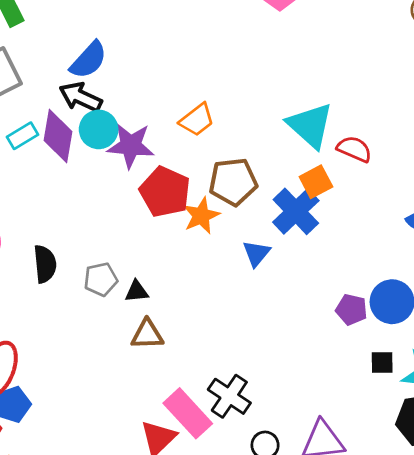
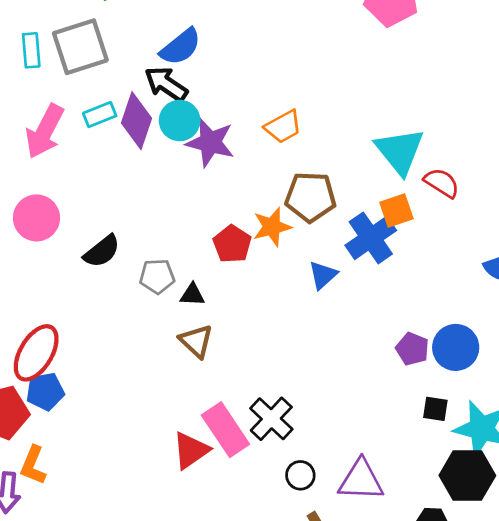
red pentagon: (165, 192) -> (232, 244), moved, size x0.7
black semicircle: (45, 264) -> (102, 251), turned 48
brown triangle: (147, 334) -> (196, 341), turned 36

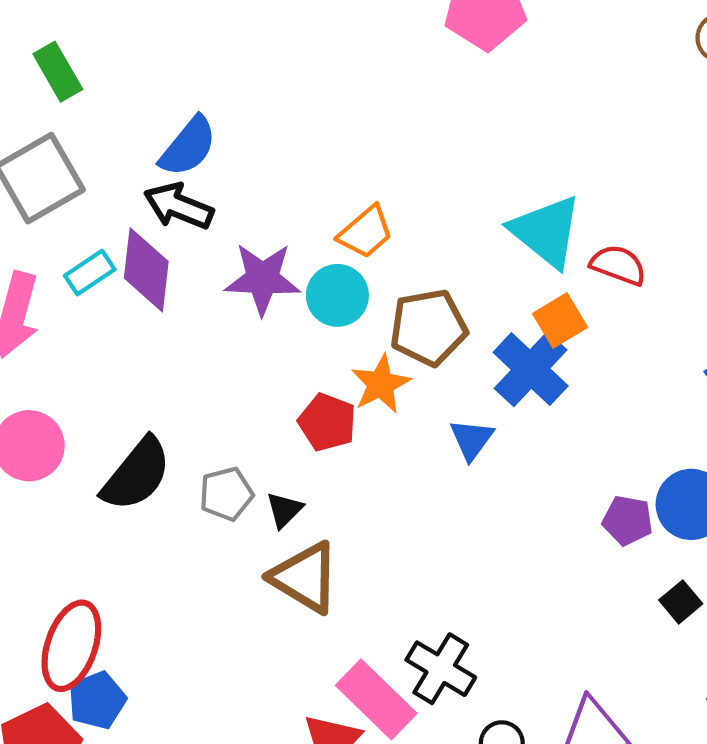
cyan circle: (180, 120) -> (337, 295), moved
black semicircle: (102, 251) -> (136, 474), size x1.4
black triangle: (192, 295) -> (284, 510), turned -36
brown triangle: (196, 341) -> (305, 577), size x1.4
black square: (435, 409) -> (681, 602), turned -36

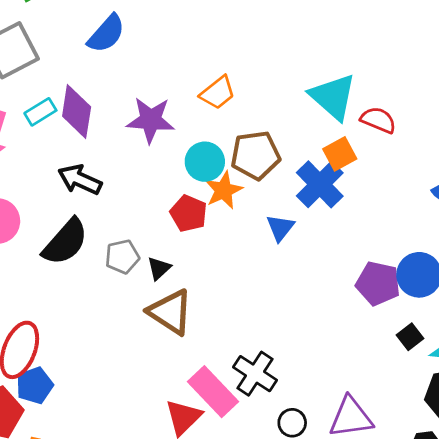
black arrow: (179, 206) -> (80, 180), moved
cyan circle: (337, 295) -> (205, 162), moved
purple pentagon: (628, 520) -> (378, 283), size x1.4

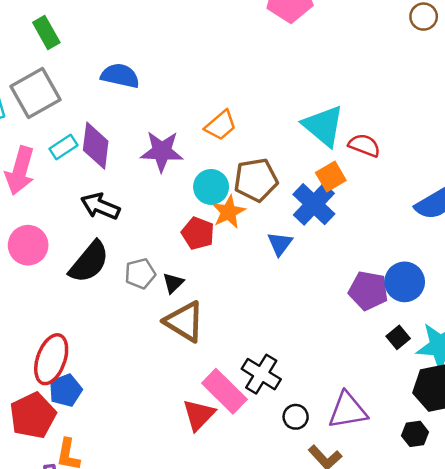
blue semicircle: (106, 34) -> (120, 76), turned -117

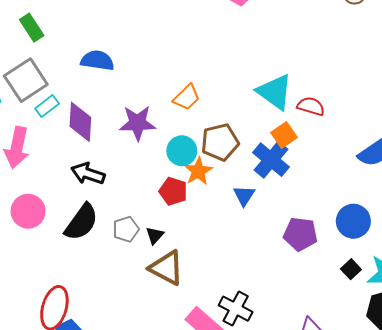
cyan rectangle: (64, 147) -> (47, 106), moved
purple pentagon: (368, 291) -> (300, 234), moved

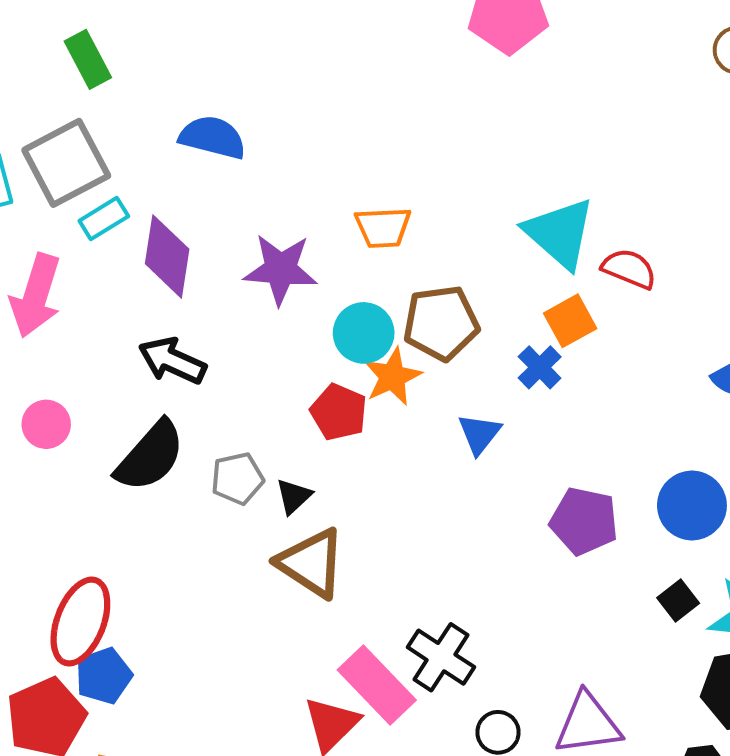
orange trapezoid: (187, 97) -> (383, 227), turned 36
blue cross: (271, 160) -> (540, 367), size x0.6
pink circle: (28, 211) -> (46, 424), size x0.7

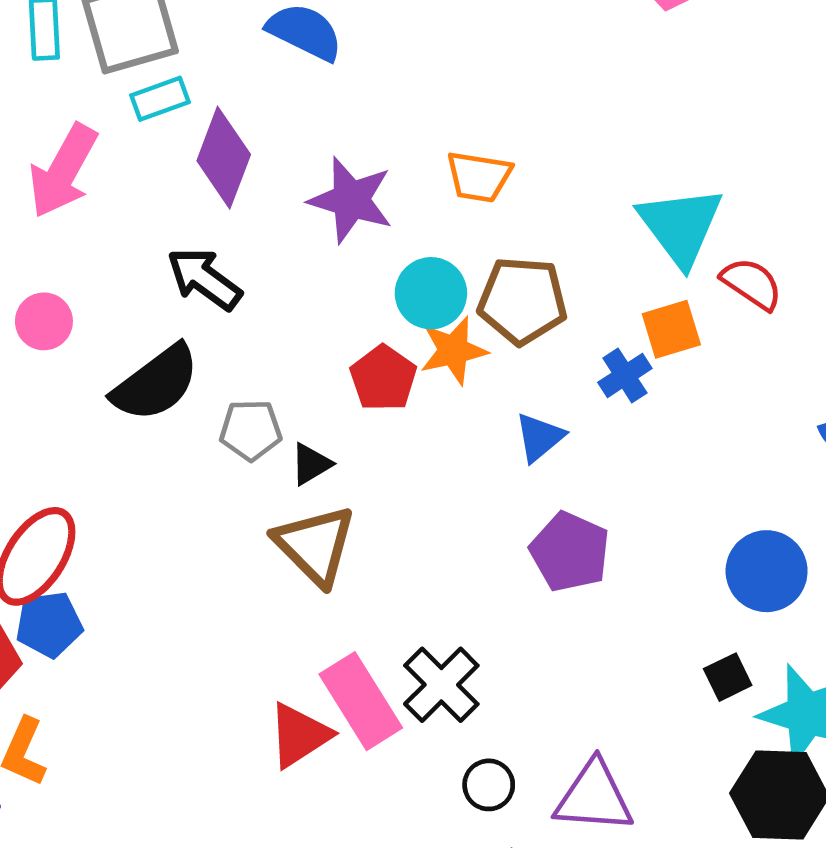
purple pentagon: (584, 521) -> (570, 552), moved

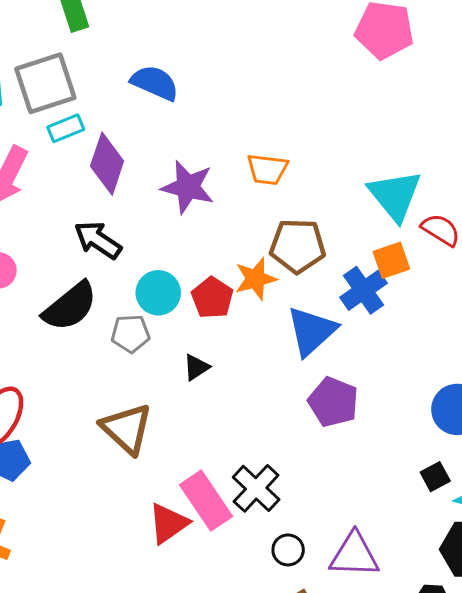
cyan circle: (431, 293) -> (158, 293), moved
blue cross: (625, 375) -> (364, 290), size x1.4
blue triangle: (539, 437) -> (312, 331), size x1.6
black triangle: (311, 464) -> (196, 367), moved
brown triangle: (315, 545) -> (127, 429), moved

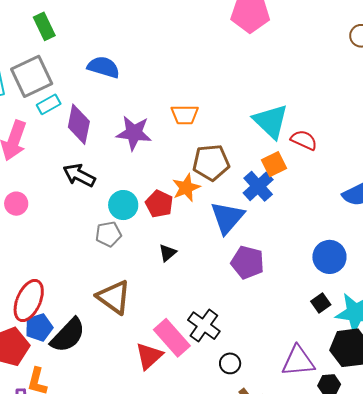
black semicircle: (70, 306) -> (68, 335), moved
black triangle: (196, 367) -> (167, 253), moved
purple triangle: (354, 555) -> (298, 361), moved

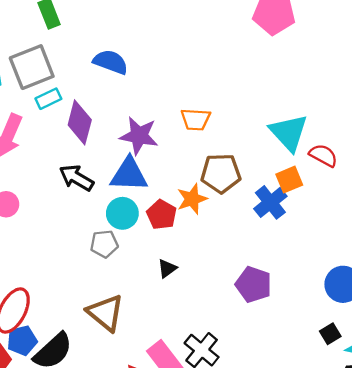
blue triangle: (227, 217) -> (129, 174), moved, turned 48

